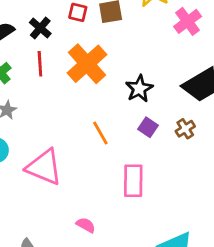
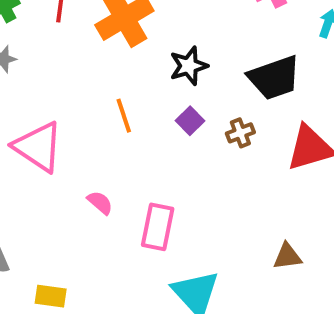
pink rectangle: (133, 181) -> (158, 227), moved
pink semicircle: (86, 225) -> (100, 203), moved

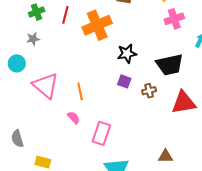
orange line: (124, 116) -> (80, 91), moved
purple square: (190, 121) -> (124, 81), turned -32

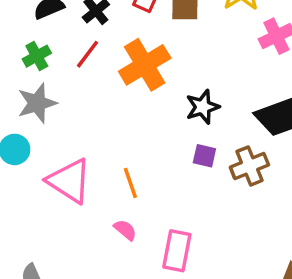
red line: (65, 15) -> (87, 54), turned 30
gray star: (33, 39) -> (37, 103), size x1.6
brown cross: (149, 91) -> (249, 166), size x1.5

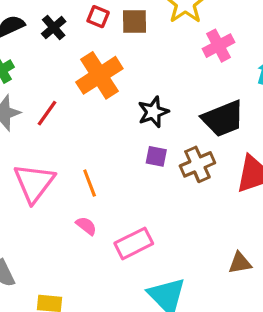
red line: (87, 54) -> (47, 113), moved
pink triangle: (69, 181) -> (34, 183), turned 36
pink rectangle: (177, 251) -> (134, 243), turned 54

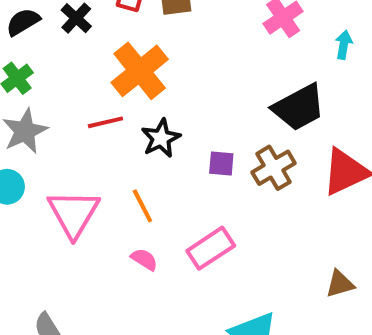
black star: (153, 112) -> (161, 138), moved
red line: (47, 113) -> (105, 122), moved, turned 48
pink rectangle: (134, 243) -> (211, 248), moved

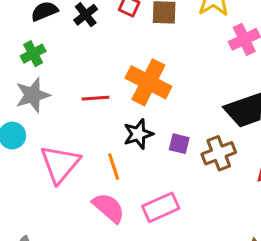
orange cross: (140, 71) -> (148, 82), moved, turned -33
black star: (161, 138) -> (138, 134), moved
pink semicircle: (144, 259) -> (109, 208), size x1.6

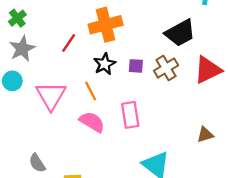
orange cross: (148, 82) -> (106, 25), turned -32
red line: (95, 98) -> (69, 43), turned -42
pink rectangle: (161, 207) -> (130, 115), turned -65

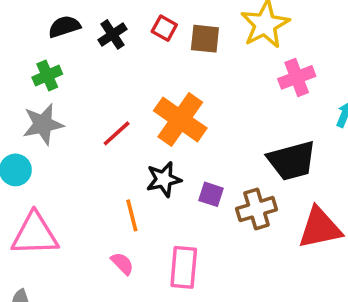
orange cross: (106, 25) -> (180, 119), turned 36
pink triangle: (51, 96) -> (35, 234), moved, turned 44
pink semicircle: (92, 122) -> (122, 263), size x0.6

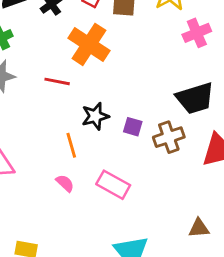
orange cross: (180, 119) -> (89, 44), moved
red line: (117, 133) -> (57, 81), turned 55
pink rectangle: (184, 267) -> (113, 185), turned -64

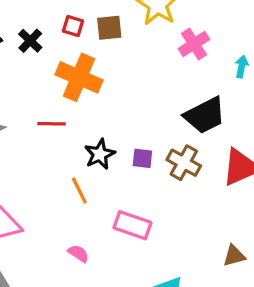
brown cross: (169, 137) -> (184, 163), turned -32
pink semicircle: (65, 183) -> (78, 253), moved

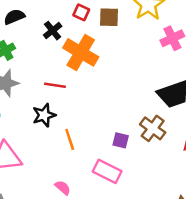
black cross: (30, 41) -> (53, 31), moved
black star: (100, 154) -> (44, 115), moved
purple square: (142, 158) -> (121, 140), moved

